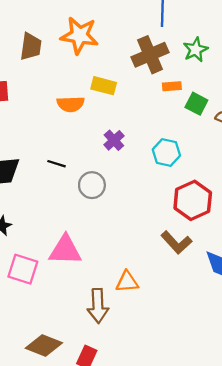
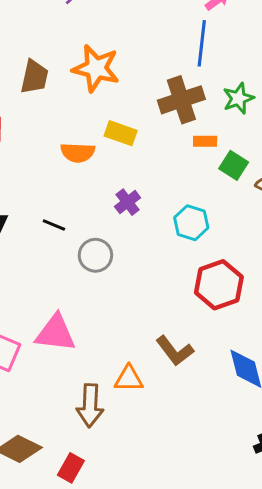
brown L-shape: (176, 242) -> (175, 351), moved

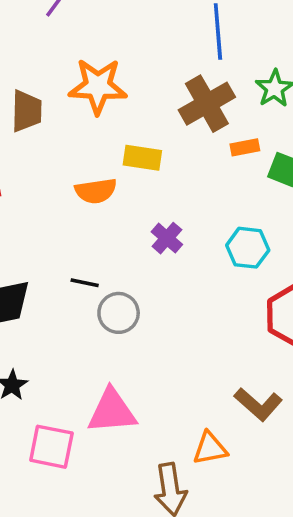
gray circle: (95, 255) -> (119, 313), moved

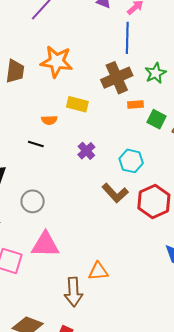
orange semicircle: (96, 191) -> (49, 120), size x0.7
black line: (85, 283) -> (36, 144), moved
gray circle: (119, 313) -> (33, 201), moved
brown L-shape: (258, 404) -> (115, 193), moved

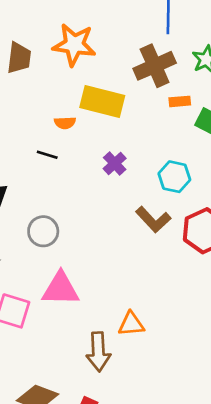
yellow rectangle: (77, 104) -> (102, 102), size x1.5

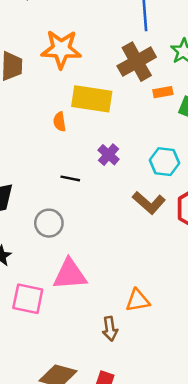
orange semicircle: (65, 123) -> (60, 122), turned 90
black line: (47, 155) -> (70, 178), moved
brown arrow: (98, 352) -> (110, 329), size x0.7

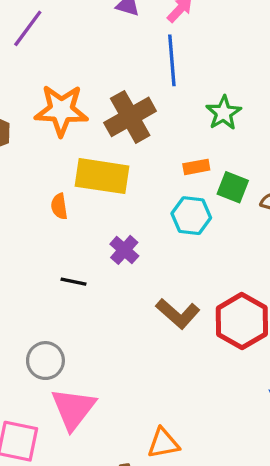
brown cross: (137, 62) -> (130, 117), moved
cyan hexagon: (164, 162) -> (191, 216), moved
gray circle: (49, 223) -> (45, 361), moved
pink triangle: (70, 274) -> (73, 409), turned -48

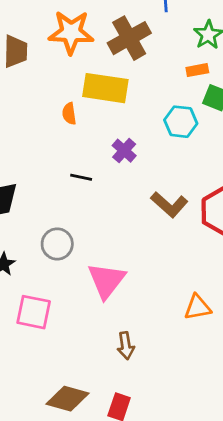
orange rectangle: (196, 167) -> (197, 70), moved
pink triangle: (73, 409) -> (107, 280), moved
orange triangle: (163, 443) -> (198, 307), moved

